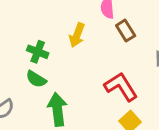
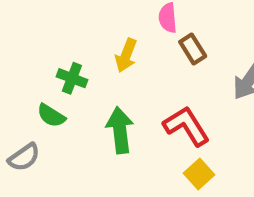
green semicircle: (36, 79) -> (51, 116), moved
green arrow: (57, 109) -> (120, 130), moved

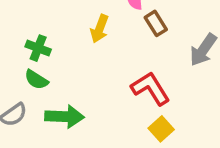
green cross: (72, 78) -> (38, 48), moved
green arrow: (120, 130) -> (64, 117), moved, turned 99

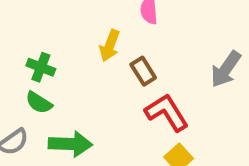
brown rectangle: (156, 23) -> (143, 71), moved

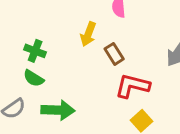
red L-shape: (167, 112) -> (132, 86), turned -44

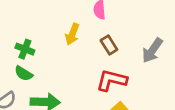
brown rectangle: (114, 54) -> (109, 45), moved

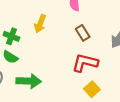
yellow arrow: (72, 34) -> (40, 24), moved

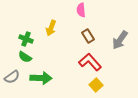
red L-shape: (85, 63) -> (90, 62), turned 35

